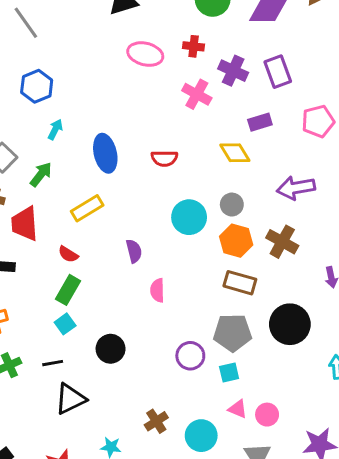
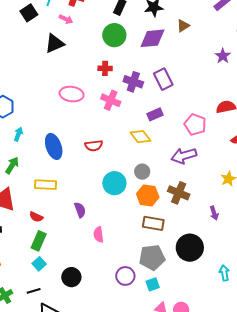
pink ellipse: (145, 54) -> (72, 94), moved
pink pentagon: (318, 121) -> (195, 124), moved, turned -30
yellow rectangle: (87, 208) -> (45, 185), turned 40

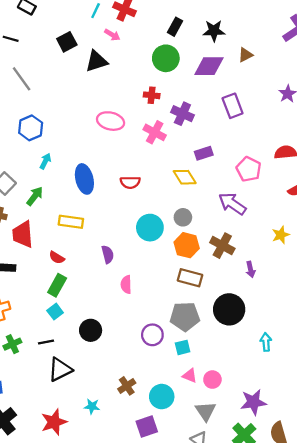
black square: (29, 13) -> (67, 42), moved
purple rectangle: (163, 79) -> (233, 106), moved
purple arrow: (184, 156) -> (232, 204), turned 45
purple arrow: (214, 213) -> (250, 269), moved

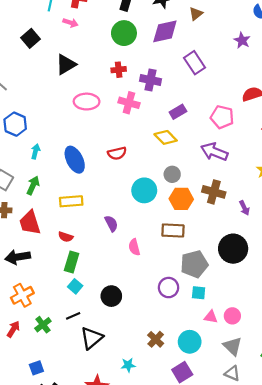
black triangle: (96, 61) -> (66, 65), moved
brown rectangle: (190, 278) -> (173, 231), moved
cyan square: (183, 347) -> (199, 293), turned 32

